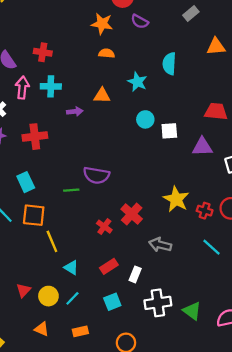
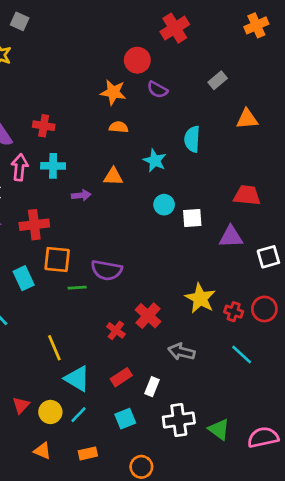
orange square: (34, 215) -> (57, 259), moved
cyan triangle: (71, 268) -> (77, 379), size x1.5

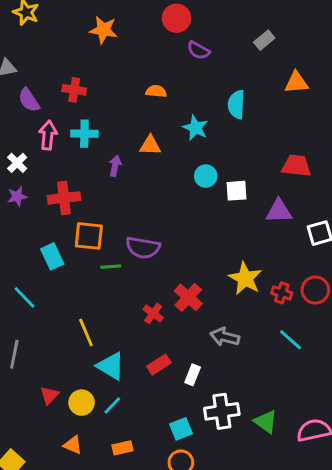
orange star: (113, 92) -> (103, 30), moved
purple arrow: (81, 195) -> (115, 166), turned -72
cyan square: (125, 419) -> (181, 429), moved

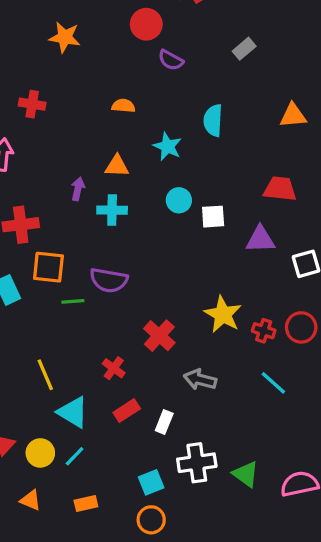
orange triangle: (296, 83) -> (293, 116), moved
cyan cross: (84, 134) -> (112, 210), moved
red cross: (153, 313) -> (114, 368), moved

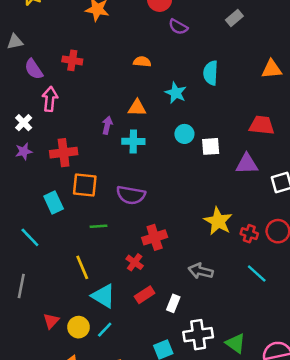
green line: (73, 301) -> (98, 226), moved
red cross: (159, 336) -> (155, 237), moved, turned 30

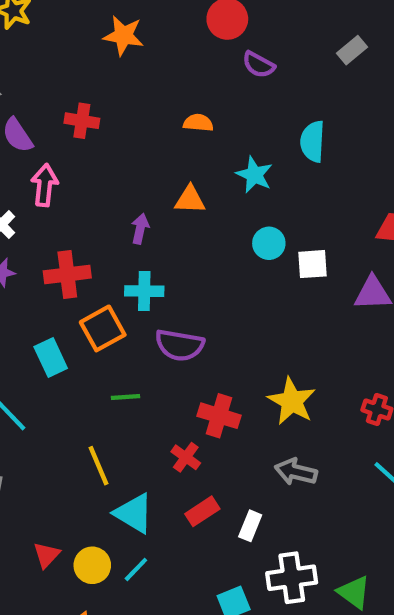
cyan cross: (133, 141) -> (144, 291), moved
orange square: (85, 185) -> (103, 328), turned -35
yellow star: (218, 221) -> (292, 401), moved
red cross: (155, 237) -> (219, 416), turned 35

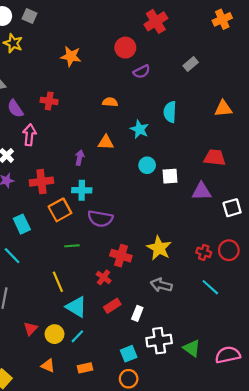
purple semicircle: (258, 65) -> (142, 72), turned -56
cyan rectangle: (51, 358) -> (22, 224), moved

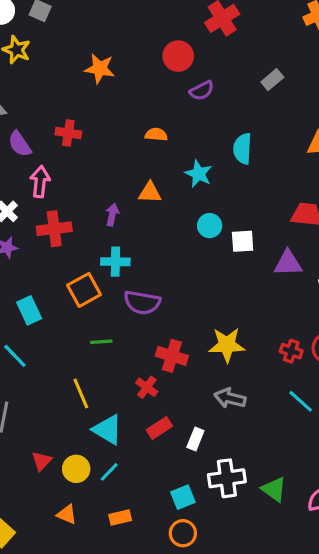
red cross: (41, 182) -> (54, 229), moved
yellow star: (159, 248) -> (227, 345), turned -30

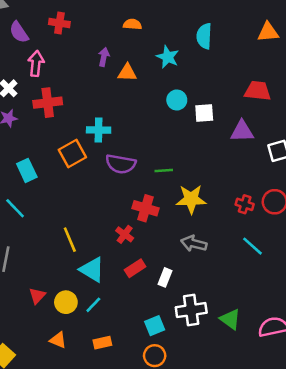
purple arrow: (112, 215) -> (104, 57), moved
green line: (101, 342) -> (164, 170), moved

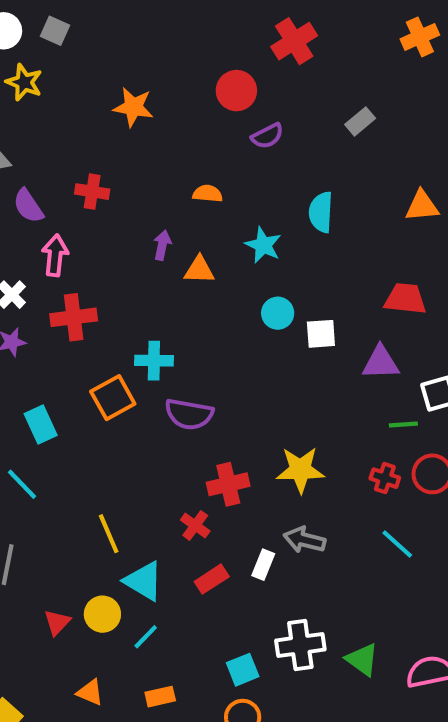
green line: (164, 170) -> (403, 424), moved
red cross: (145, 208) -> (228, 484), turned -30
white rectangle: (165, 277) -> (263, 565), moved
yellow circle: (66, 302) -> (102, 614), moved

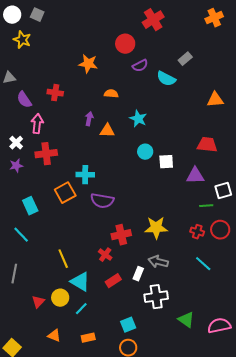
orange star: (133, 107) -> (88, 64), moved
cyan semicircle: (321, 212) -> (166, 79), moved, turned -66
white cross: (300, 645) -> (156, 297), moved

